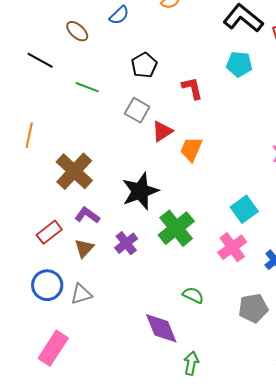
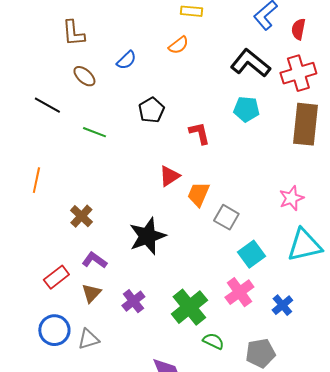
gray square: (137, 110) -> (226, 217), moved
brown cross: (74, 171) -> (81, 216), size x0.6
green cross: (176, 228) -> (189, 307), moved
purple cross: (126, 243) -> (133, 301), moved
green semicircle: (193, 295) -> (213, 341), moved

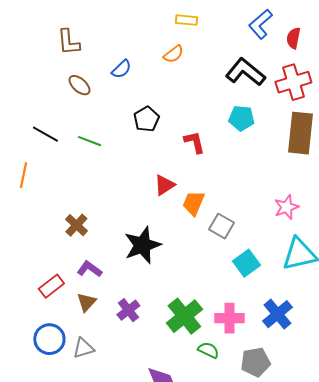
black line: (47, 105) -> (45, 134), moved
orange line: (36, 180) -> (23, 175), moved
pink cross: (239, 292) -> (229, 318), moved, turned 36
blue cross: (282, 305) -> (277, 314), size x1.4

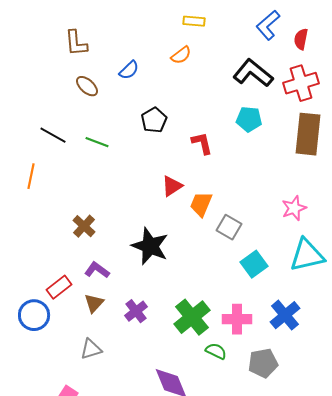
black star: (142, 245) -> (150, 246), turned -30
blue circle: (49, 339) -> (34, 315), moved

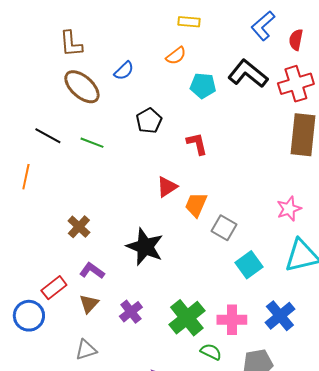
brown ellipse: (87, 86) -> (82, 87), size x1.6
cyan pentagon: (249, 119) -> (203, 86), moved

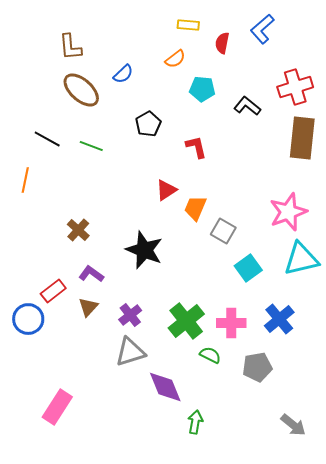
red semicircle: (296, 40) -> (222, 43), moved
black L-shape: (248, 74) -> (247, 106), moved, size x0.7
pink star: (289, 209) -> (288, 212), size x1.5
gray triangle: (86, 350) -> (130, 352), moved, size x1.4

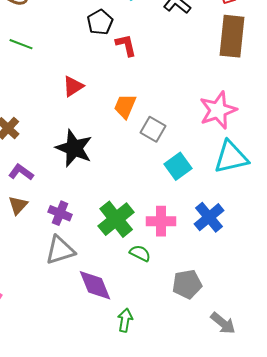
black pentagon: (148, 124) -> (100, 22), moved
red triangle: (166, 190) -> (73, 86), moved
purple cross: (130, 315) -> (60, 213), turned -30
gray pentagon: (257, 367) -> (187, 284), moved

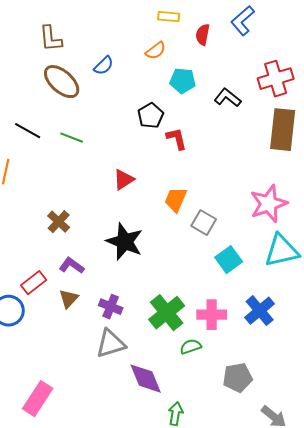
green semicircle: (140, 253) -> (191, 347), turned -45

